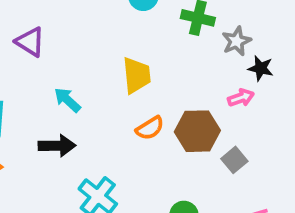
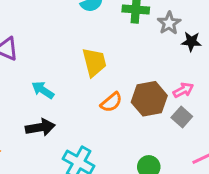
pink arrow: (241, 98) -> (183, 90), moved

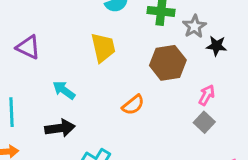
yellow trapezoid: (94, 62) -> (103, 48), moved
pink arrow: (183, 90) -> (207, 95), turned -36
brown hexagon: (149, 99) -> (168, 63), moved

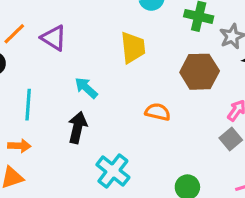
orange semicircle: (133, 105) -> (158, 112), turned -135
black arrow: (60, 128) -> (77, 127), turned -76

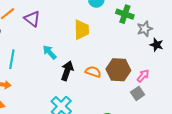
brown hexagon: (200, 72) -> (118, 70), moved
black arrow: (77, 127) -> (67, 71), moved

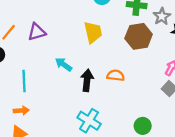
purple triangle: (32, 19) -> (37, 32), turned -42
brown hexagon: (118, 70) -> (139, 36), moved

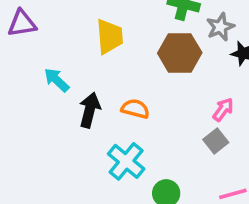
cyan cross: (89, 121) -> (126, 161), moved

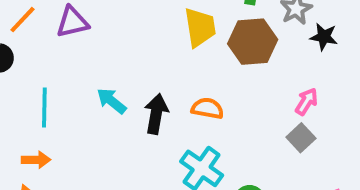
yellow trapezoid: (110, 37) -> (200, 27), moved
cyan arrow: (57, 80) -> (112, 101), moved

